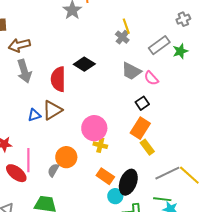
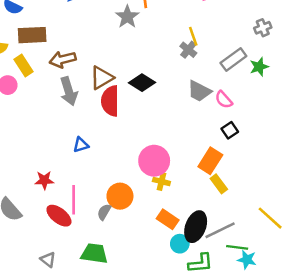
black square: (142, 103) -> (230, 130), moved
brown triangle: (52, 110) -> (102, 78), moved
gray line: (167, 173) -> (220, 230), moved

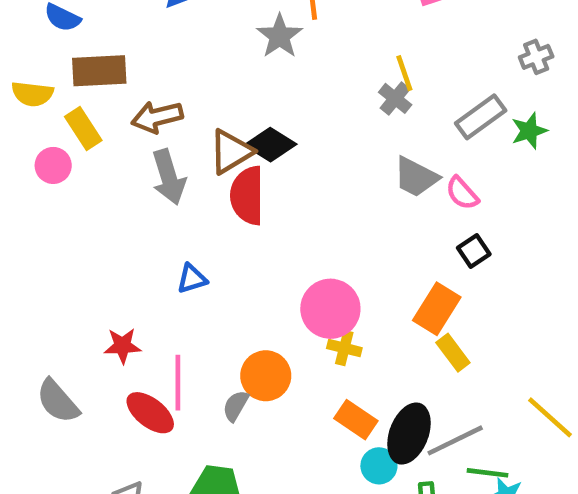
black diamond: (142, 83) -> (270, 145), moved

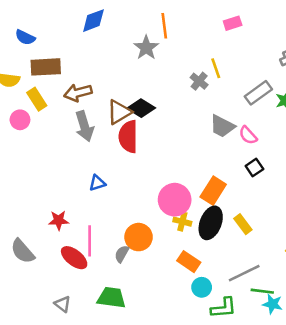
gray cross: (395, 98) -> (199, 81), moved
orange rectangle: (437, 309) -> (213, 191), moved
black ellipse: (409, 434) -> (211, 223), moved

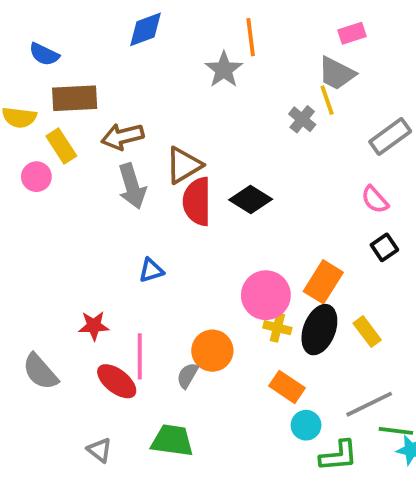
black diamond: (141, 108) -> (251, 200), moved
gray trapezoid: (222, 126) -> (337, 73), moved

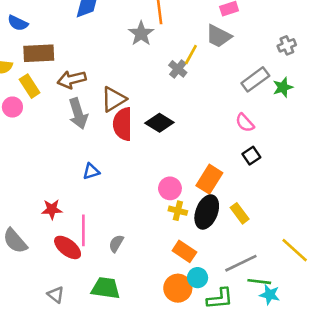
yellow line: (327, 100) -> (191, 55), moved, turned 48
gray cross: (302, 119) -> (178, 69), moved
pink circle: (266, 295) -> (170, 188), size x0.7
orange circle: (212, 351) -> (178, 288), moved

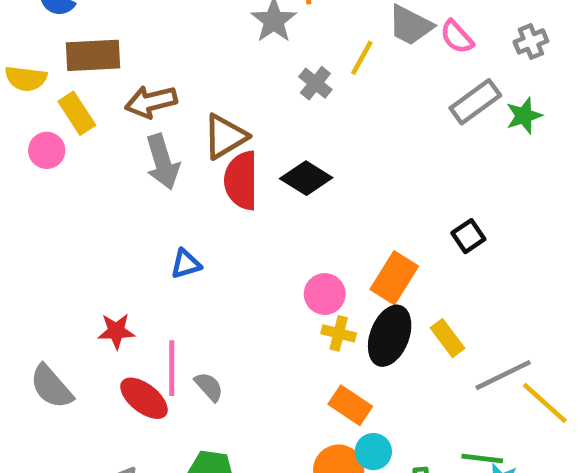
gray cross: (178, 69) -> (315, 83), moved
pink semicircle: (245, 123) -> (457, 37), moved
gray semicircle: (116, 244) -> (209, 387), moved, turned 108
gray line: (241, 263) -> (503, 375), moved

